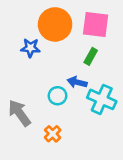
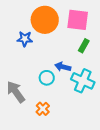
green rectangle: (91, 56) -> (84, 46), moved

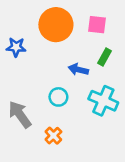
pink square: (78, 20) -> (97, 25), size x0.7
blue star: (25, 39) -> (16, 47), moved
blue arrow: (63, 67) -> (78, 70), moved

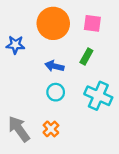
green rectangle: (105, 57) -> (86, 57), moved
blue arrow: (78, 70) -> (54, 66), moved
gray arrow: (20, 114) -> (19, 129), moved

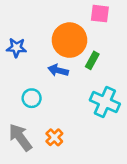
orange circle: (53, 23) -> (69, 40), moved
pink square: (92, 23) -> (100, 14), moved
cyan circle: (56, 92) -> (32, 98), moved

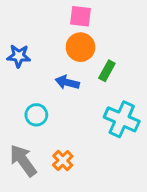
pink square: (100, 14) -> (80, 16), moved
orange circle: (69, 40) -> (80, 47), size x0.7

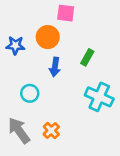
orange circle: (80, 47) -> (48, 37), moved
blue arrow: (67, 82) -> (55, 67), turned -96

